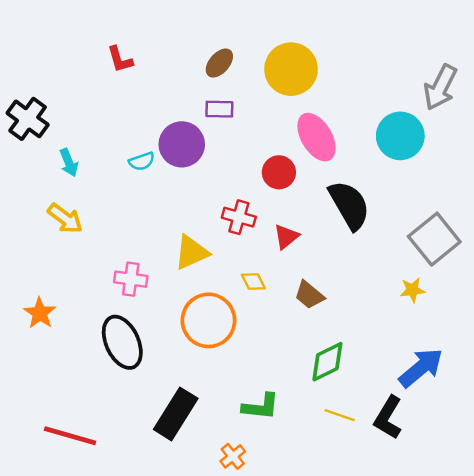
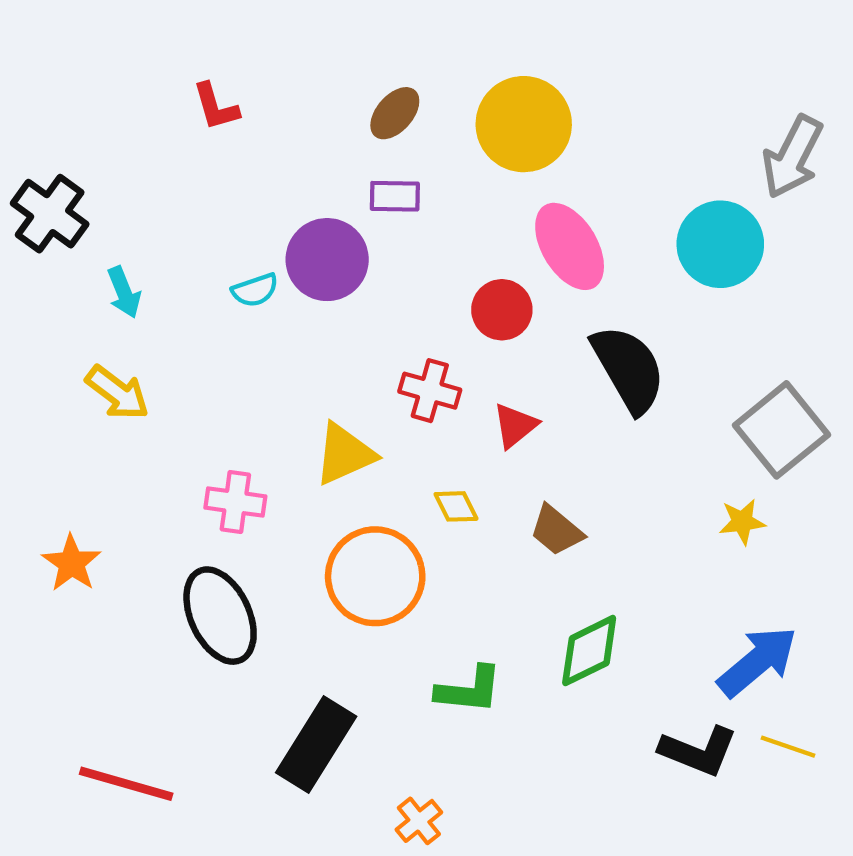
green L-shape: (261, 407) -> (469, 690), moved
yellow line: (340, 415) -> (788, 747), moved
black L-shape: (388, 418) -> (698, 751), turned -99

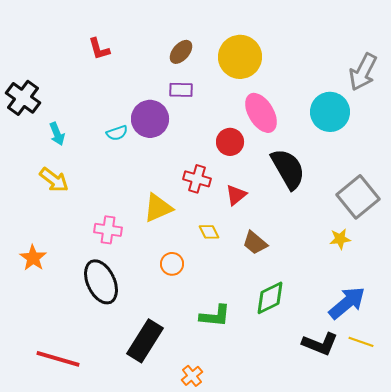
orange circle: (375, 576) -> (172, 264), size x0.5

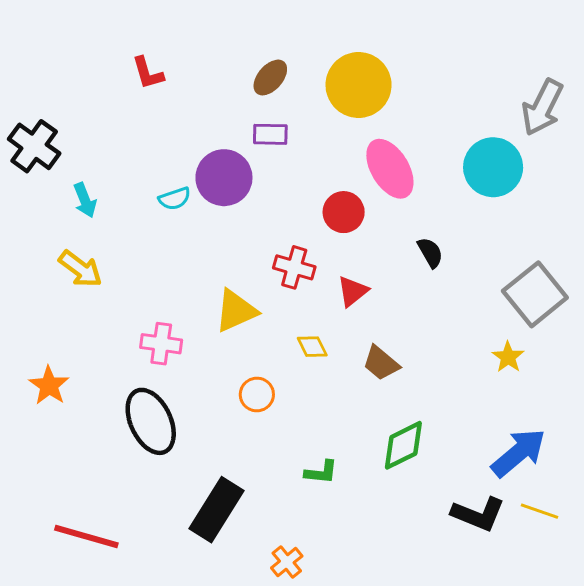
black semicircle: (288, 169) -> (430, 252), size x0.5
yellow star: (340, 239) -> (508, 357), turned -30
green L-shape: (215, 316) -> (321, 472), size x0.7

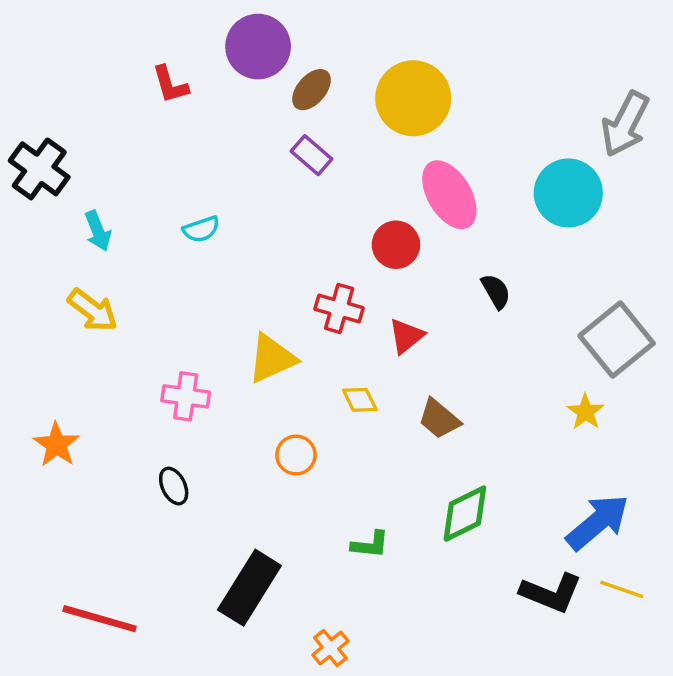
purple rectangle: (270, 134) -> (312, 155), turned 40
purple circle: (224, 178) -> (258, 47), moved
black ellipse: (151, 421) -> (174, 486), size x0.5

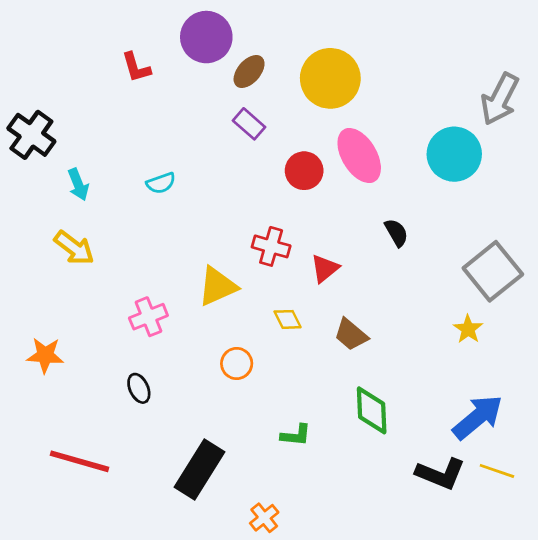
red circle: (396, 245) -> (304, 171), moved
pink cross: (186, 396) -> (148, 317), turned -30
orange star: (56, 445) -> (45, 355), turned -30
green diamond: (465, 514) -> (372, 410), turned -66
red line: (100, 619) -> (80, 461), moved

